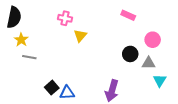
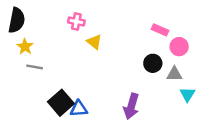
pink rectangle: (128, 15) -> (160, 30), moved
yellow triangle: (80, 36) -> (94, 42), turned -32
black square: (52, 88) -> (61, 103), size x1.5

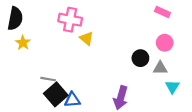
pink cross: (76, 21) -> (70, 20), size x1.5
pink rectangle: (160, 30) -> (162, 12), moved
gray line: (35, 67) -> (48, 79), moved

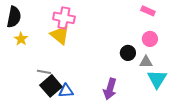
yellow triangle: (87, 38) -> (60, 35), moved, size x1.5
cyan triangle: (172, 87) -> (157, 79), size x1.5

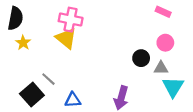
gray line: (44, 72) -> (48, 79), turned 32
black square: (51, 86) -> (32, 95), moved

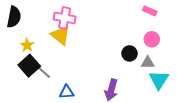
yellow star: (23, 43) -> (27, 45), moved
black square: (32, 95) -> (29, 66), moved

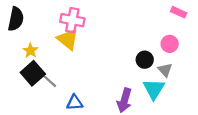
pink rectangle: (150, 11) -> (179, 12), moved
gray triangle: (148, 63) -> (165, 70), turned 48
cyan triangle: (159, 80) -> (154, 89), moved

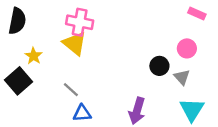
black square: (33, 73) -> (19, 81), moved
gray line: (50, 81) -> (71, 90), moved
cyan triangle: (154, 89) -> (192, 110), moved

